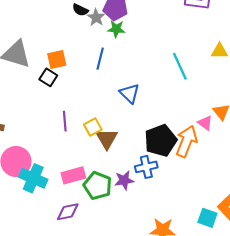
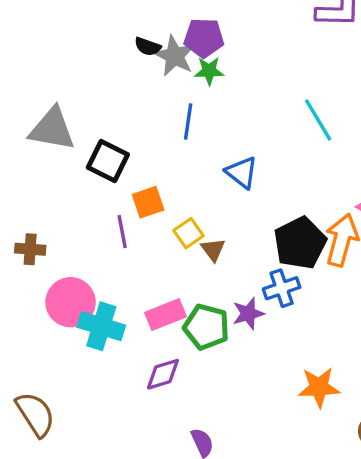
gray star: (96, 17) -> (175, 56), size x1.4
orange square: (57, 59) -> (148, 202), moved
black square: (48, 77) -> (108, 161), size x1.4
purple line: (65, 121) -> (122, 232), moved
brown triangle: (107, 139) -> (213, 250), size x0.7

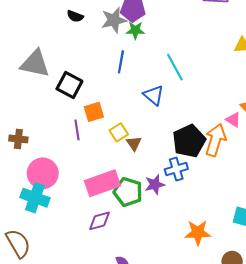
black semicircle: (148, 47) -> (75, 16), moved
gray star: (175, 56) -> (114, 20), turned 30
cyan line: (318, 120) -> (175, 67), moved
pink rectangle: (166, 315) -> (102, 183), size x1.4
cyan cross: (101, 326) -> (35, 198), moved

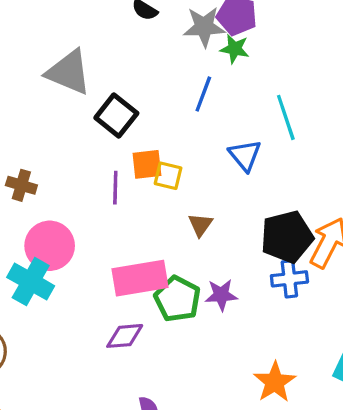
yellow square: (119, 132) -> (168, 176), moved, turned 36
blue cross: (176, 169) -> (289, 279), moved
orange star: (198, 233) -> (275, 382), turned 30

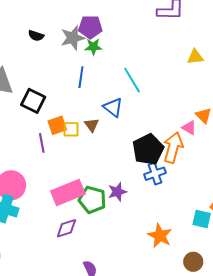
brown triangle: (200, 225) -> (92, 125), moved

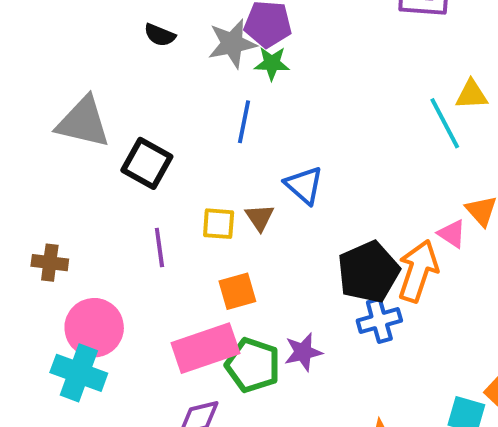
cyan line: (132, 80) -> (445, 123), moved
orange square: (57, 125) -> (237, 291), moved

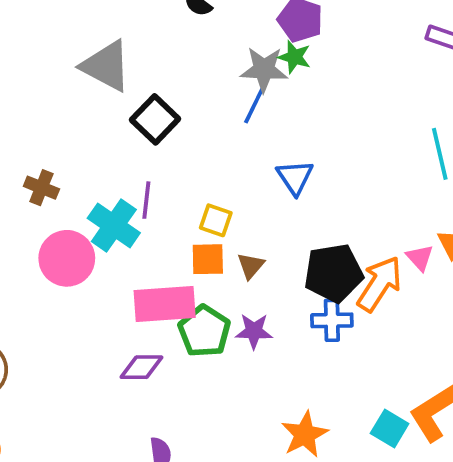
gray star: (232, 44) -> (264, 69), moved
brown triangle: (260, 217) -> (251, 266), moved
yellow square: (219, 224) -> (216, 220), moved
cyan cross: (79, 373) -> (114, 226), moved

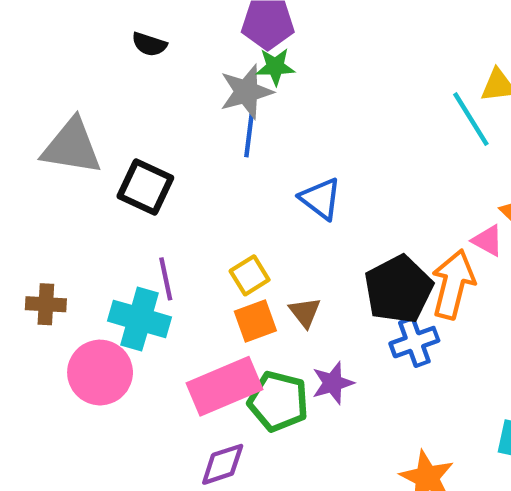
yellow square: (216, 220) -> (250, 275), turned -32

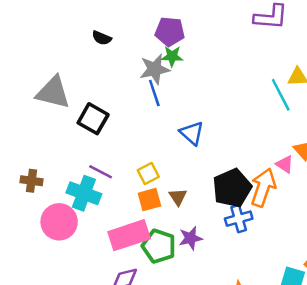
blue line: (249, 133) -> (154, 93), turned -30
purple line: (166, 279) -> (101, 172), turned -55

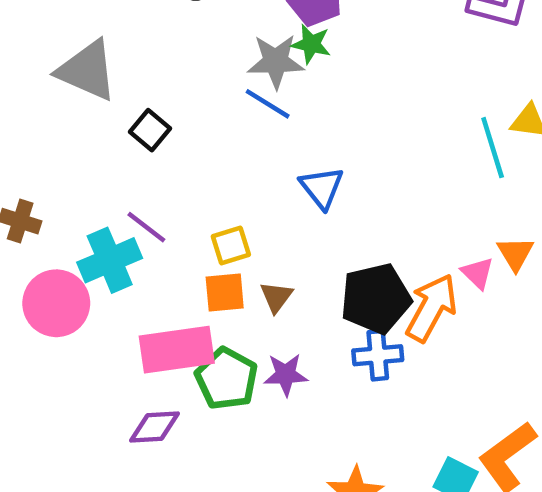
blue line: (154, 93) -> (268, 104), turned -50
black square: (93, 119) -> (150, 130), size x0.7
cyan cross: (84, 193) -> (110, 260), turned 36

